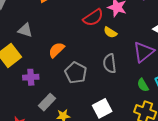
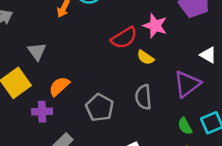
gray triangle: (25, 30) -> (37, 51), turned 35
orange semicircle: (56, 50) -> (59, 86), moved

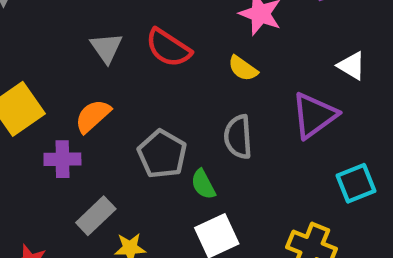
red semicircle: (124, 38) -> (168, 48), moved, turned 64
gray triangle: (37, 51) -> (106, 48), moved
green semicircle: (185, 126) -> (203, 184), moved

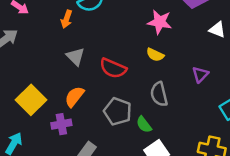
red semicircle: (168, 48) -> (113, 68), moved
white triangle: (351, 66) -> (217, 30), moved
purple triangle: (314, 115) -> (200, 74), size x0.6

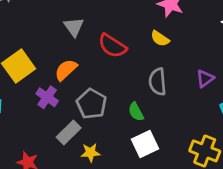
purple triangle: (200, 74) -> (205, 79), moved
gray pentagon: (118, 111) -> (92, 104), moved
purple cross: (61, 124) -> (47, 97), turned 36

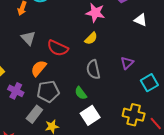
yellow semicircle: (160, 39) -> (91, 38), turned -72
orange semicircle: (66, 70) -> (39, 68), moved
gray pentagon: (92, 104) -> (48, 92), turned -30

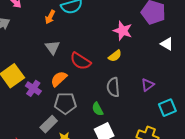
purple cross: (16, 91) -> (33, 88), moved

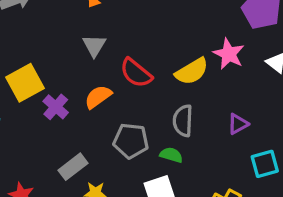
pink star: (123, 31) -> (229, 54), moved
yellow semicircle: (115, 56) -> (192, 71), size x1.5
gray pentagon: (65, 103) -> (131, 141), moved
green semicircle: (98, 109) -> (171, 155), moved, turned 128

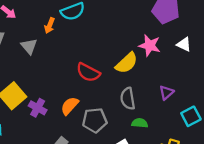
gray triangle: (94, 46) -> (29, 46), moved
orange semicircle: (98, 97) -> (70, 106), moved
green semicircle: (171, 155) -> (140, 123), moved

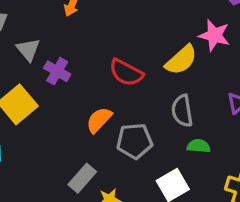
gray triangle: (29, 46) -> (28, 50), moved
purple cross: (38, 108) -> (57, 71), moved

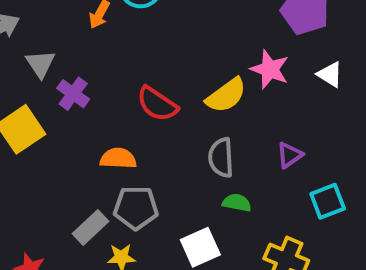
orange semicircle: (99, 120) -> (118, 158), turned 44
gray pentagon: (134, 141) -> (136, 208), moved

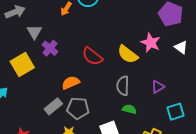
yellow semicircle: (226, 95) -> (128, 54), turned 70
orange semicircle: (118, 158) -> (71, 83), turned -30
gray rectangle: (91, 228) -> (53, 106), moved

